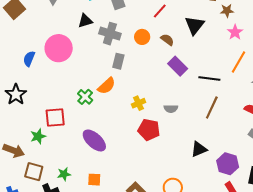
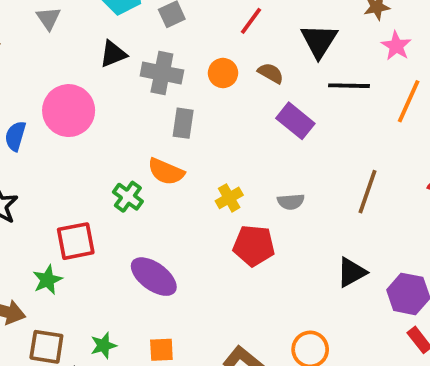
black line: (209, 79) -> (349, 86), moved
orange semicircle: (107, 86) -> (166, 172), turned 72

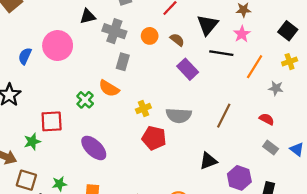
pink star: (396, 46) -> (242, 34), moved
gray semicircle: (291, 202) -> (179, 115), size x1.6

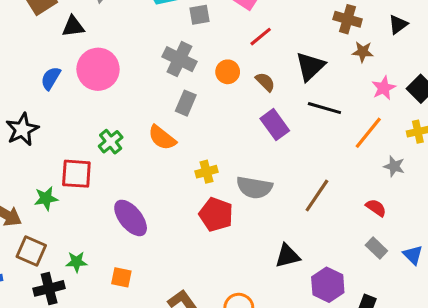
black triangle: (88, 16) -> (73, 26), moved
pink star: (242, 34) -> (384, 88), moved
green cross: (85, 100) -> (111, 142), moved

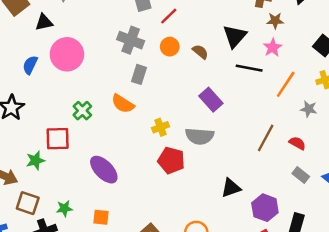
red line: (261, 37) -> (169, 16), moved
pink star: (384, 88) -> (273, 48), moved
purple rectangle: (275, 125) -> (211, 100), moved
brown line: (317, 195) -> (266, 138), moved

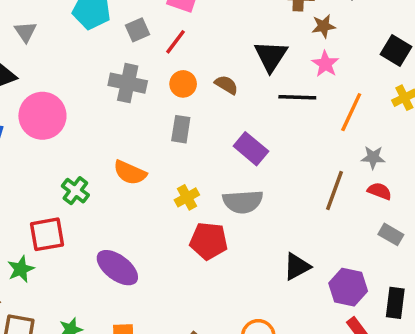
gray rectangle: (139, 74) -> (181, 129), moved
gray star: (309, 109) -> (373, 157), moved

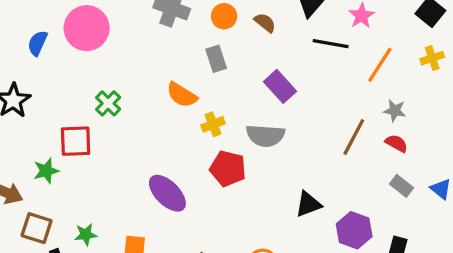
gray rectangle: (181, 129) -> (216, 59), turned -35
orange semicircle: (130, 173) -> (182, 95), moved
purple ellipse: (117, 268) -> (167, 193), moved

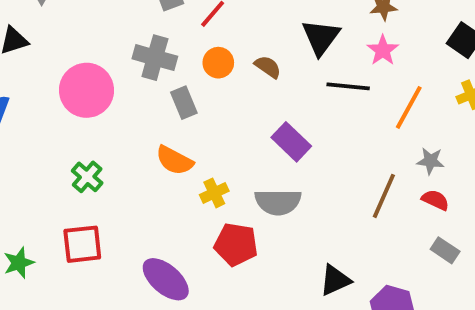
pink circle: (87, 28) -> (86, 90), moved
gray rectangle: (216, 59) -> (184, 103), moved
red square: (76, 141) -> (82, 244), moved

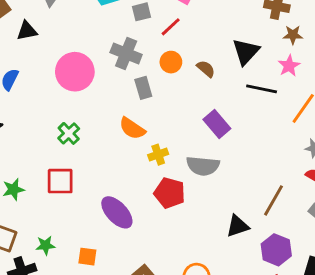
brown line: (384, 196) -> (274, 200), moved

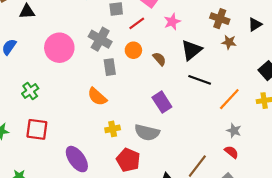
pink star: (289, 66) -> (172, 22), moved
green cross: (69, 133) -> (30, 91), moved
yellow cross: (158, 155) -> (113, 129), moved
red pentagon: (170, 193) -> (128, 160), moved

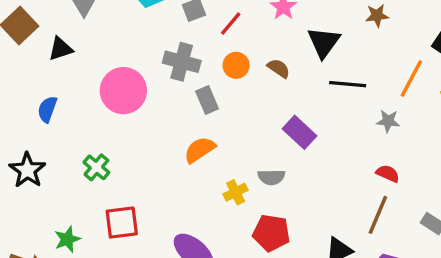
orange semicircle: (97, 97) -> (200, 150), turned 120
orange line: (229, 99) -> (411, 78), moved
gray star: (234, 131) -> (388, 121), moved
gray semicircle: (147, 132) -> (271, 177), moved, size x0.7
red semicircle: (231, 152) -> (388, 173), moved

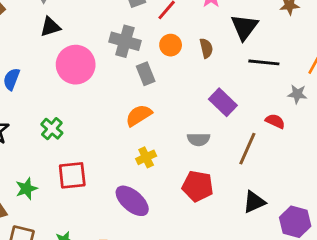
black triangle: (61, 49) -> (50, 27), moved
brown semicircle: (279, 68) -> (206, 48), turned 42
red semicircle: (388, 173) -> (275, 121), moved
yellow cross: (236, 192) -> (146, 157), moved
brown line: (378, 215) -> (247, 149), moved

